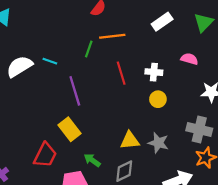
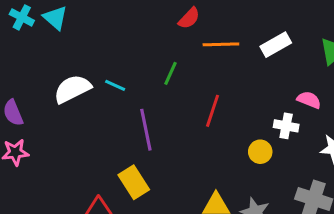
orange line: (112, 36) -> (221, 44), moved
white cross: (154, 72) -> (286, 126), moved
red line: (121, 73) -> (212, 111), turned 30

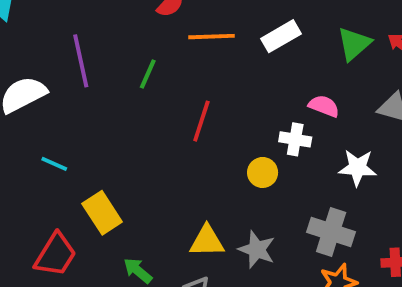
cyan line: (115, 85) -> (54, 164), moved
purple line: (146, 130) -> (81, 61), moved

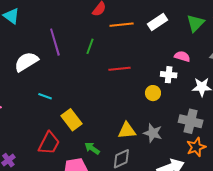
red line: (201, 121) -> (119, 69), turned 70

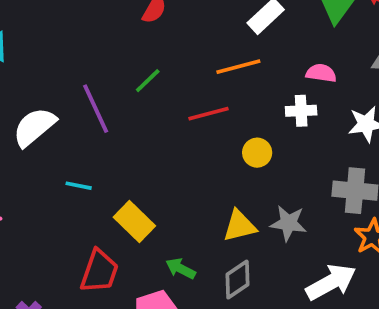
orange line: (122, 25) -> (238, 67), moved
purple line: (55, 42) -> (96, 109), moved
green line: (90, 46) -> (148, 81), turned 35
yellow circle: (153, 93) -> (257, 153), moved

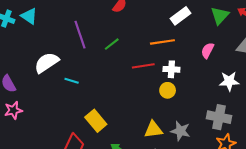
pink semicircle: (321, 73) -> (208, 50), turned -77
purple line: (96, 109) -> (80, 35), moved
white cross: (301, 111) -> (171, 69), moved
cyan line: (79, 186) -> (72, 81), moved

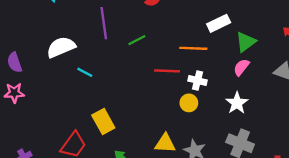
green triangle: (220, 15) -> (246, 42), moved
white star: (229, 81) -> (237, 103), moved, turned 30

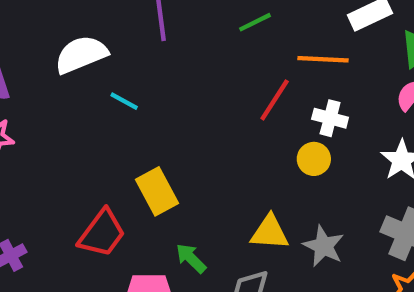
green line: (137, 40) -> (255, 22), moved
red line: (167, 71) -> (275, 100), turned -60

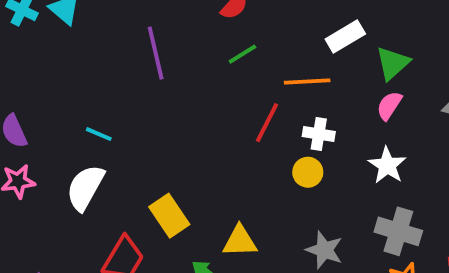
white semicircle: (81, 54) -> (85, 188), moved, turned -33
cyan line: (124, 101) -> (99, 134), moved
yellow triangle: (270, 232) -> (240, 241), moved

